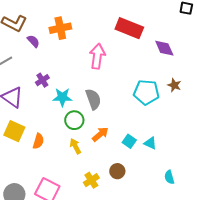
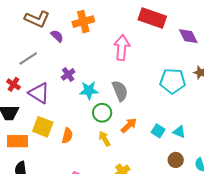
brown circle: (117, 171) -> (176, 160), moved

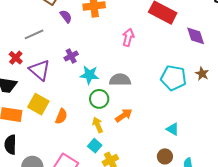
pink arrow: (122, 48) -> (128, 37), size x0.7
gray semicircle: (120, 91) -> (120, 80), turned -75
cyan square: (158, 131) -> (95, 146), moved

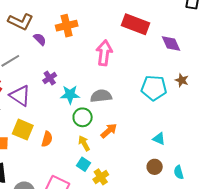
pink arrow: (128, 37) -> (104, 53), size x1.4

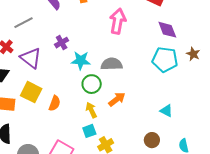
purple diamond: (171, 43) -> (167, 30), moved
cyan square: (83, 164) -> (89, 131), turned 32
brown circle: (155, 167) -> (152, 140), moved

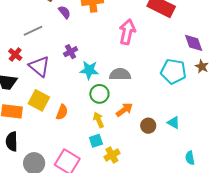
purple diamond: (167, 30) -> (194, 43), moved
brown circle: (152, 140) -> (148, 126), moved

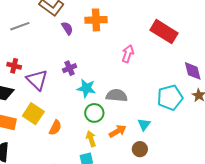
gray line: (33, 31) -> (20, 26), moved
pink arrow: (127, 32) -> (128, 54), size x0.7
red cross: (15, 54) -> (14, 66), turned -32
cyan pentagon: (173, 71) -> (170, 97), turned -30
cyan triangle: (174, 123) -> (144, 125), moved, turned 32

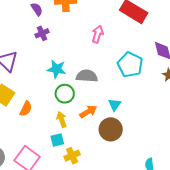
purple cross: (70, 68) -> (42, 33), moved
cyan pentagon: (170, 97) -> (130, 65), moved, turned -30
brown circle: (140, 149) -> (111, 129), size x1.5

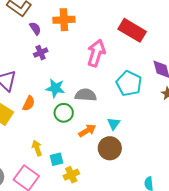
pink arrow: (98, 34) -> (96, 53), size x1.5
orange semicircle: (26, 109) -> (29, 103), moved
yellow arrow: (62, 120) -> (37, 148), moved

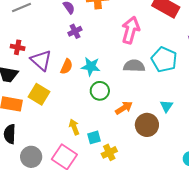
gray semicircle: (86, 95) -> (134, 66), moved
orange semicircle: (29, 103) -> (67, 67), moved
cyan triangle: (114, 124) -> (166, 106), moved

